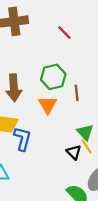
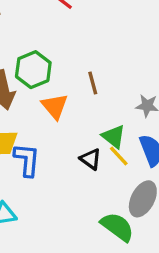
green hexagon: (53, 77) -> (33, 70), moved
black triangle: (74, 152) -> (91, 159), moved

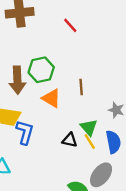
orange triangle: (55, 106) -> (51, 98), turned -30
black triangle: (91, 159) -> (70, 140), turned -35

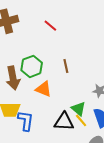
brown line: (81, 87) -> (66, 66), moved
black triangle: (70, 140) -> (64, 122), size x1.5

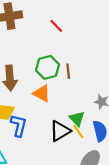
green hexagon: (32, 66) -> (48, 67), moved
black triangle: (64, 122) -> (60, 131), turned -40

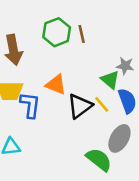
orange triangle: (42, 93) -> (56, 85), moved
green triangle: (77, 119) -> (110, 80), moved

